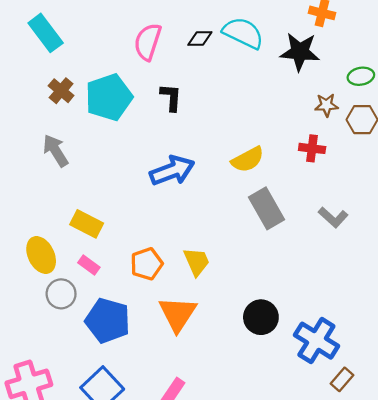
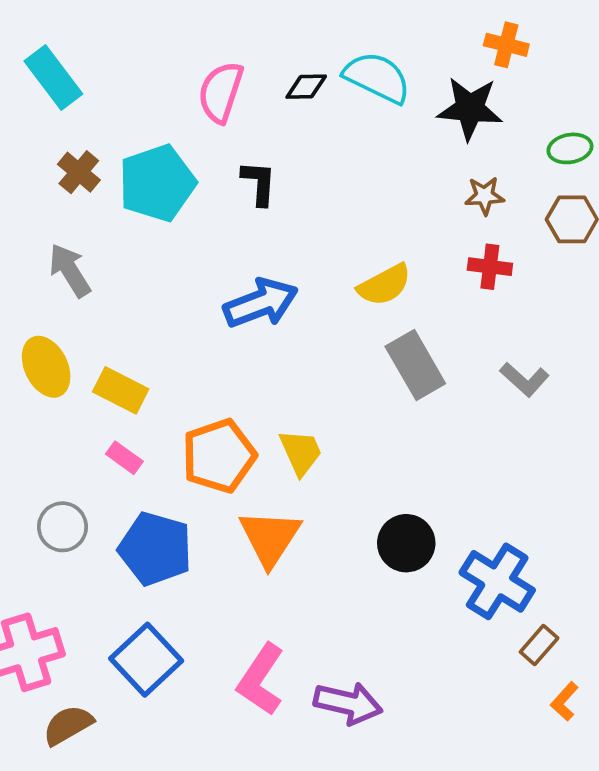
brown star: (326, 105) -> (484, 196), moved
yellow ellipse: (41, 255) -> (46, 367), moved
orange pentagon: (147, 264) -> (219, 456), size x1.4
gray circle: (61, 294) -> (62, 527), moved

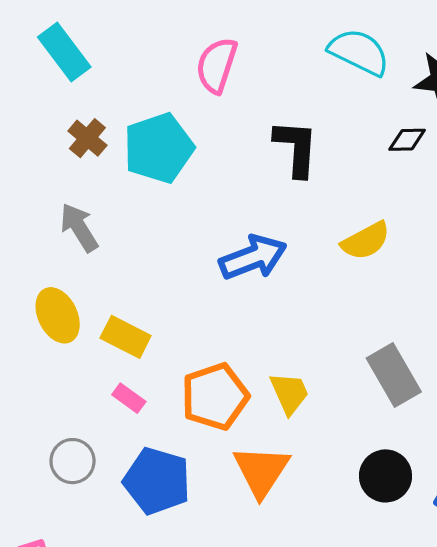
black diamond: (306, 87) -> (407, 140), moved
black L-shape: (259, 183) -> (296, 148), moved, size x1.4
gray rectangle: (415, 365) -> (394, 375), moved

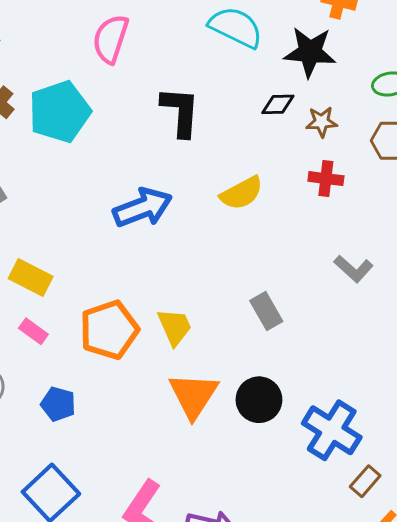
gray rectangle: (394, 375) -> (266, 311), size x0.7
orange triangle: (261, 471) -> (194, 395), moved
blue pentagon: (157, 481) -> (58, 404), size x0.6

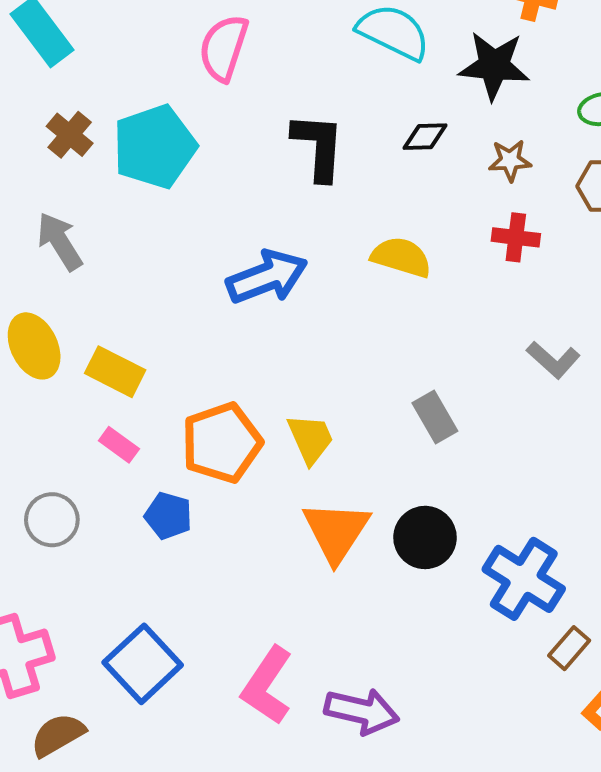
black diamond: (278, 104) -> (425, 137), moved
yellow semicircle: (242, 193) -> (401, 257), turned -135
blue pentagon: (58, 404) -> (168, 516), moved

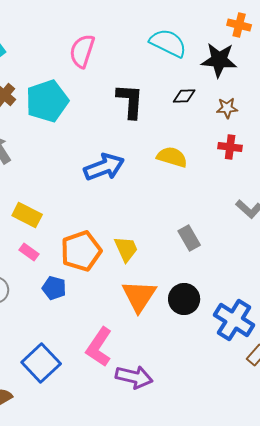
pink L-shape: (267, 686) -> (99, 347), moved
purple arrow: (362, 711) -> (134, 377), moved

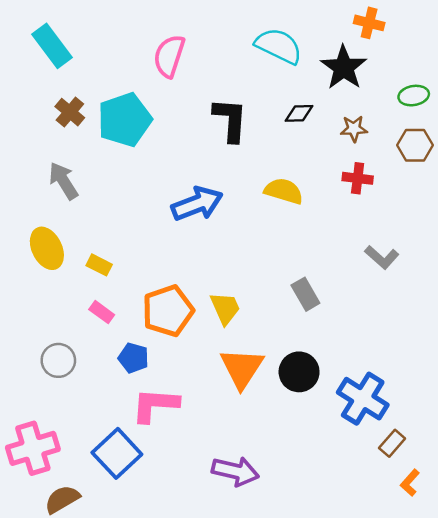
black star: (219, 60) -> (344, 68), turned 30
yellow rectangle: (27, 215) -> (99, 265), size x0.7
pink L-shape: (99, 347) -> (155, 405), moved, turned 60

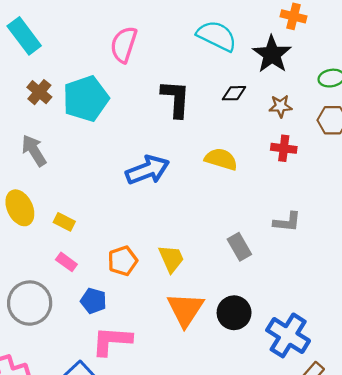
gray L-shape: (382, 257) -> (287, 222), moved, turned -36
orange pentagon: (168, 311) -> (123, 261), size x0.7
gray circle: (58, 360) -> (30, 303), size x1.5

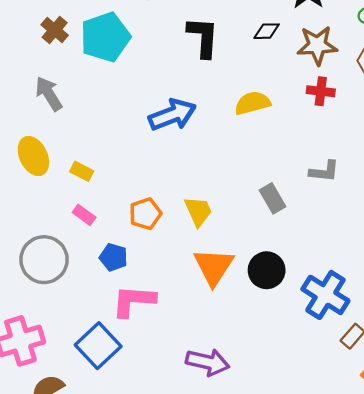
brown star: (281, 106) -> (317, 45), size x1.6
yellow semicircle: (221, 159) -> (252, 103), turned -32

